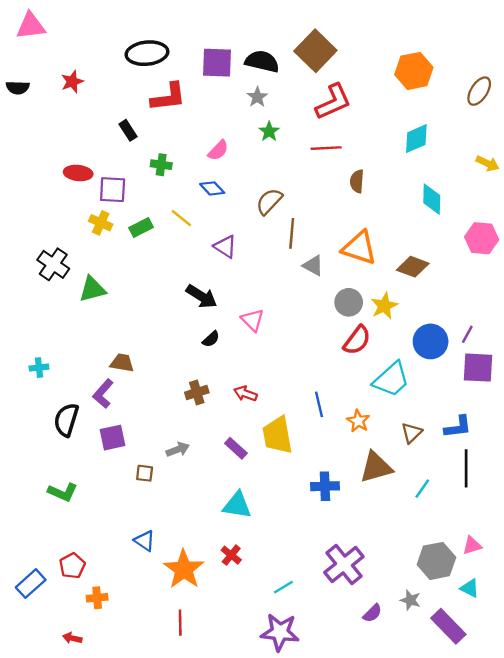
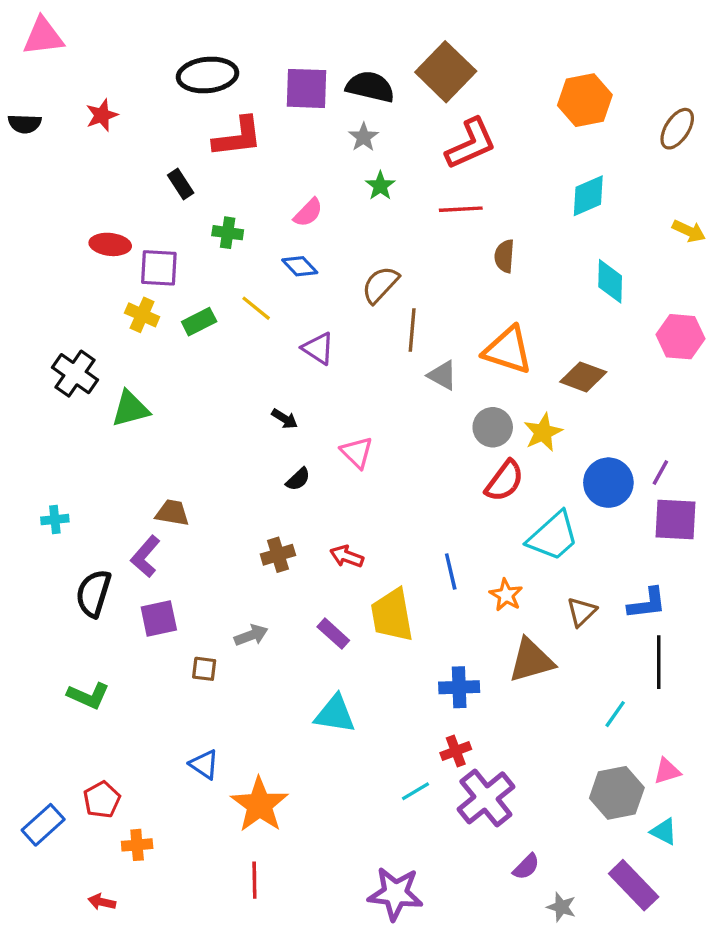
black arrow: (202, 296) -> (285, 419), size x0.6
cyan line: (422, 489) -> (615, 714), moved
red cross: (231, 555) -> (456, 751), moved, turned 30
cyan line: (283, 587) -> (415, 791), moved
gray star: (410, 600) -> (561, 907), moved

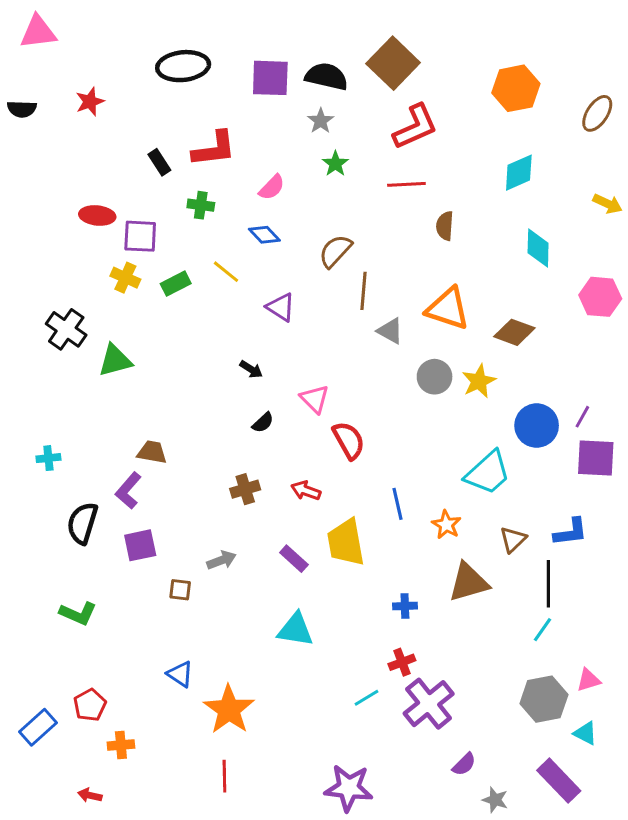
red L-shape: (238, 137) -> (214, 149), moved
red semicircle: (504, 481) -> (349, 440), moved, turned -66
black line: (659, 662) -> (548, 584), moved
blue cross: (459, 687) -> (405, 606), size x0.7

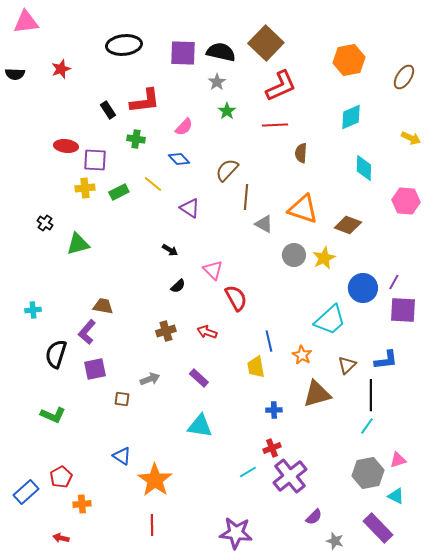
yellow cross: (125, 278) -> (85, 188), turned -30
black cross: (66, 329) -> (45, 223), size x0.6
yellow trapezoid: (346, 542) -> (256, 367), moved, size x0.7

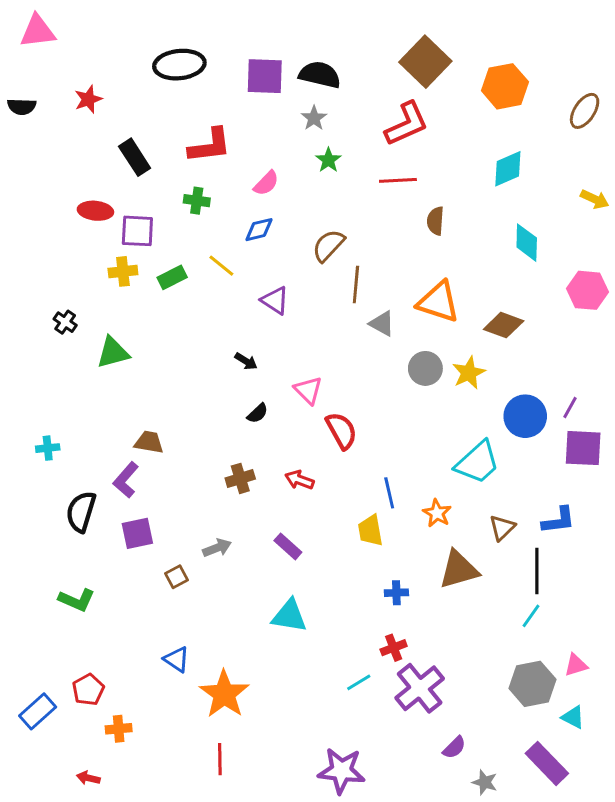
brown square: (266, 43) -> (425, 62), moved
black rectangle: (108, 110) -> (135, 157), moved, size x1.4
blue diamond: (179, 159) -> (259, 230), turned -60
brown square: (122, 399) -> (177, 577), turned -35

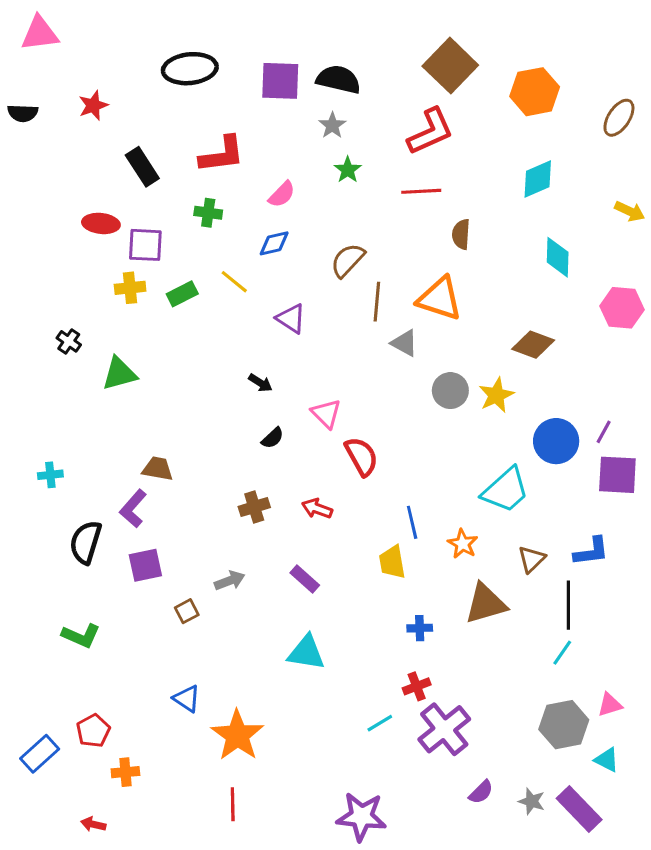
orange triangle: (438, 302) -> (440, 299), moved
gray star: (485, 782) -> (532, 801), moved

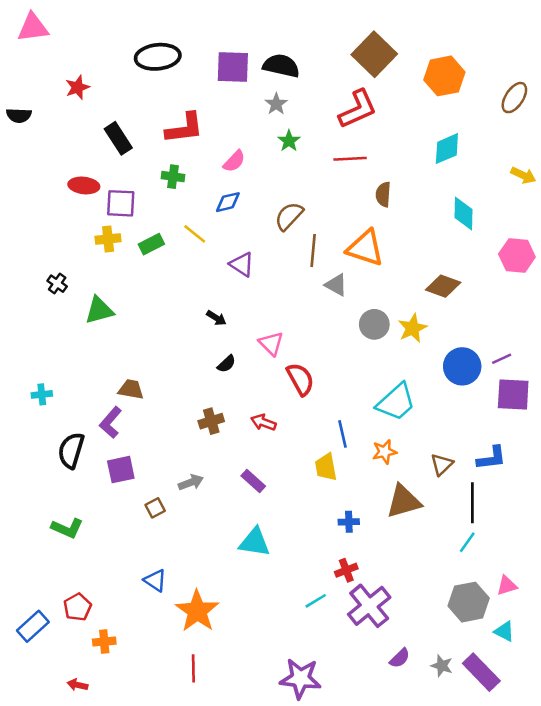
black semicircle: (23, 113) -> (19, 115), moved
purple line: (604, 432) -> (502, 359), turned 36
cyan trapezoid: (506, 490) -> (396, 402), moved
orange star: (463, 544) -> (384, 452), turned 30

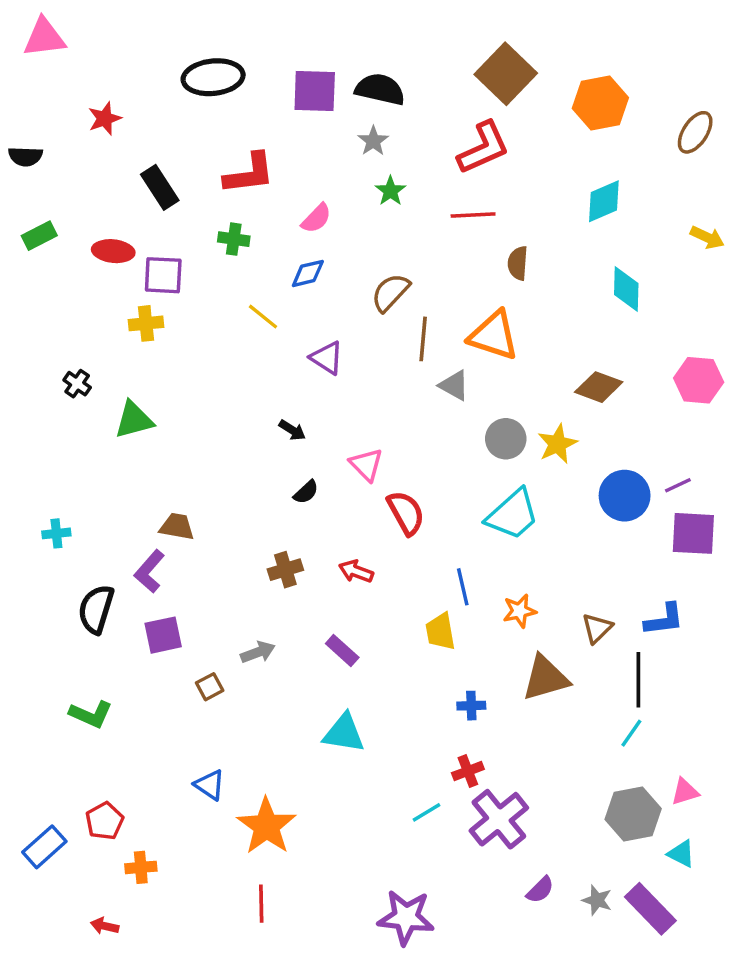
green rectangle: (151, 244) -> (39, 236), moved
pink hexagon: (517, 256) -> (699, 380), moved
cyan trapezoid: (396, 402) -> (513, 515), moved

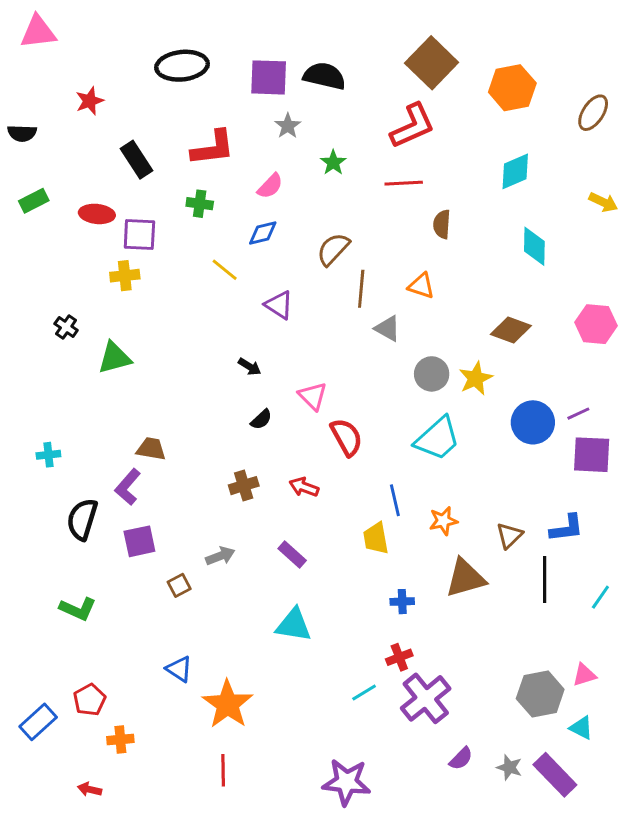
gray star: (373, 141) -> (288, 126), moved
orange triangle: (494, 335) -> (421, 286), size x0.6
cyan line: (631, 733) -> (600, 597), moved

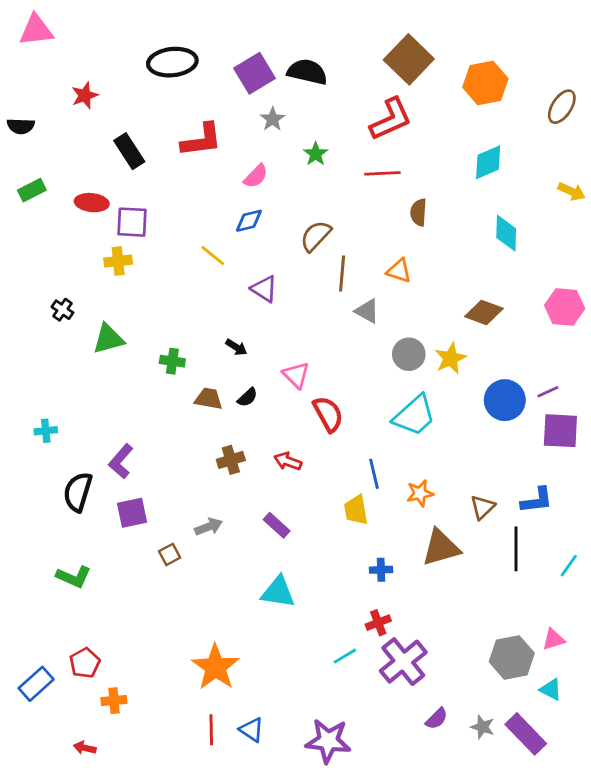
purple square: (269, 77) -> (254, 73), turned -33
green cross: (200, 204) -> (172, 361), moved
brown trapezoid: (151, 449) -> (209, 399), moved
blue triangle: (179, 669) -> (252, 730), moved

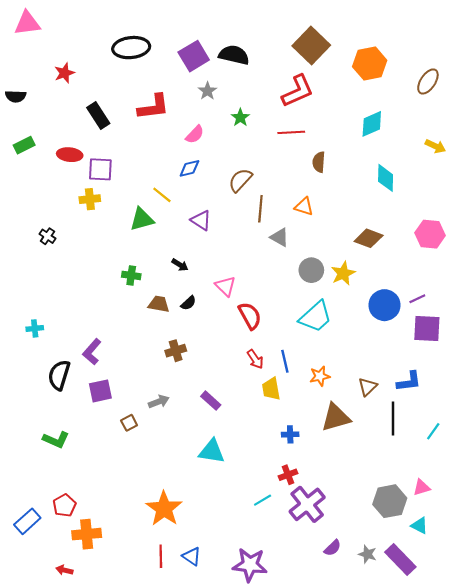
green triangle: (108, 339) -> (142, 219), moved
red arrow: (288, 461) -> (255, 359), moved, turned -144
orange cross: (114, 701) -> (87, 534), size x1.5

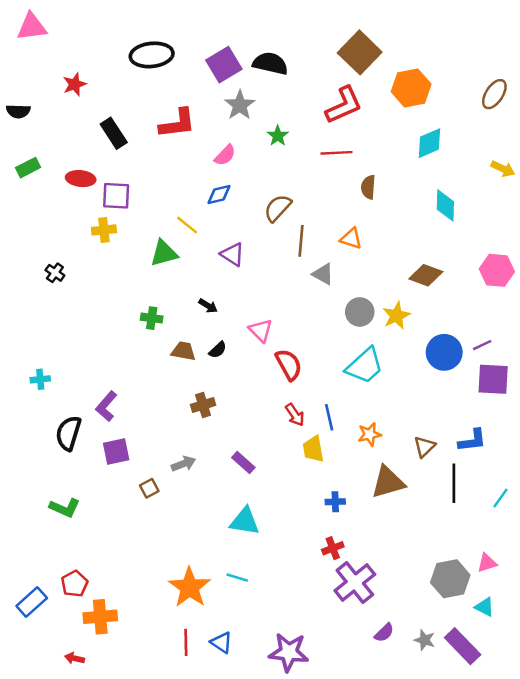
orange hexagon: (370, 63) -> (411, 88), moved
gray star: (207, 91) -> (240, 105), size x1.4
cyan line: (263, 500) -> (237, 578), moved, turned 48

